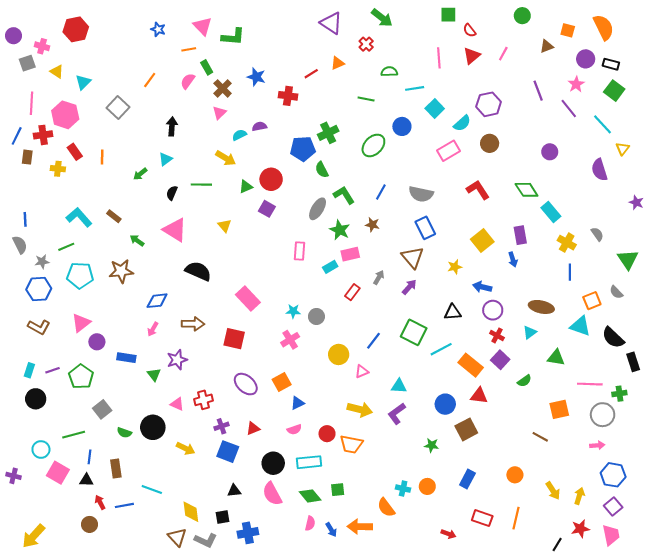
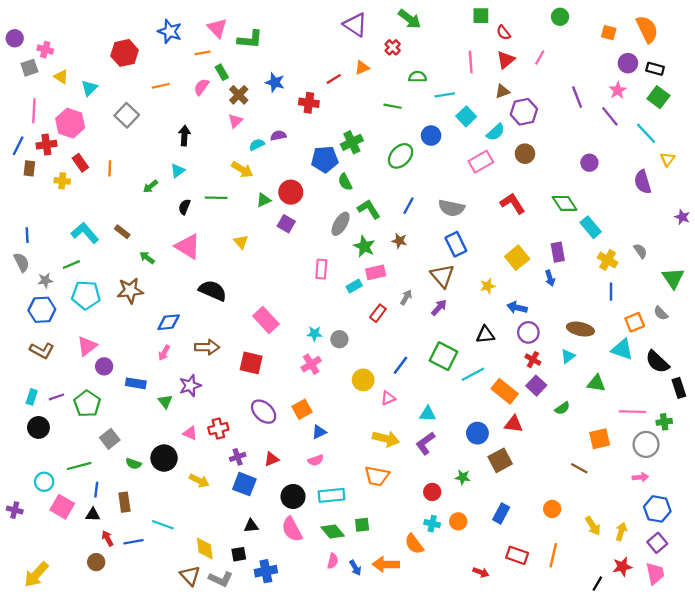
red hexagon: (76, 29) -> (124, 53), moved
blue star: (158, 29) -> (170, 31), size x1.5
brown triangle: (547, 46) -> (502, 91), moved
orange line: (150, 80) -> (161, 86), turned 42
red circle: (327, 434) -> (432, 492), moved

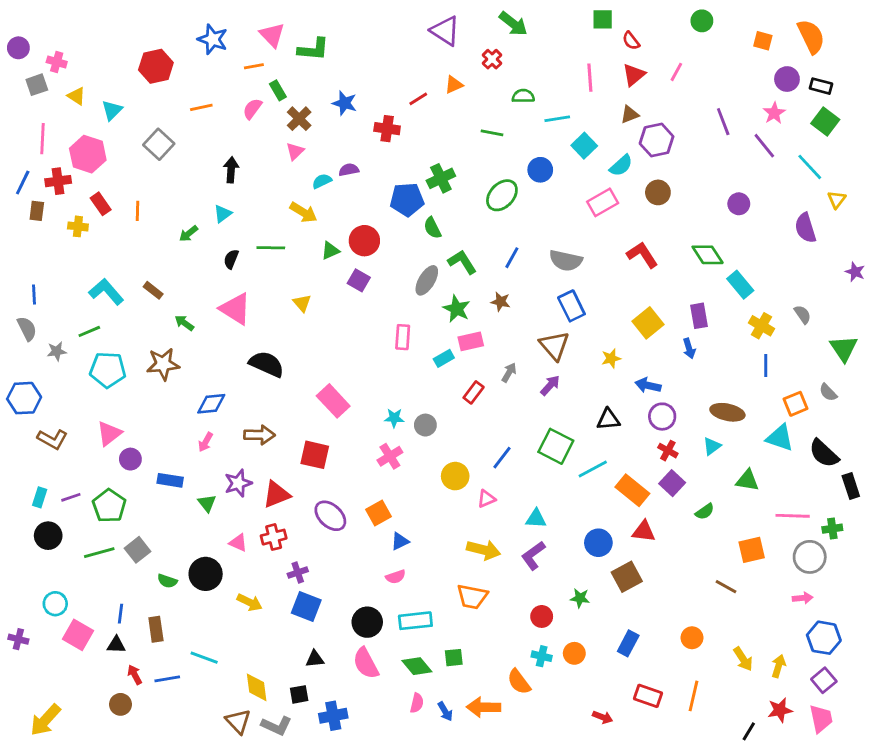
blue hexagon: (42, 310) -> (24, 398), moved
red triangle: (272, 459) -> (276, 495), moved, size x1.5
green line: (79, 466) -> (99, 553), moved

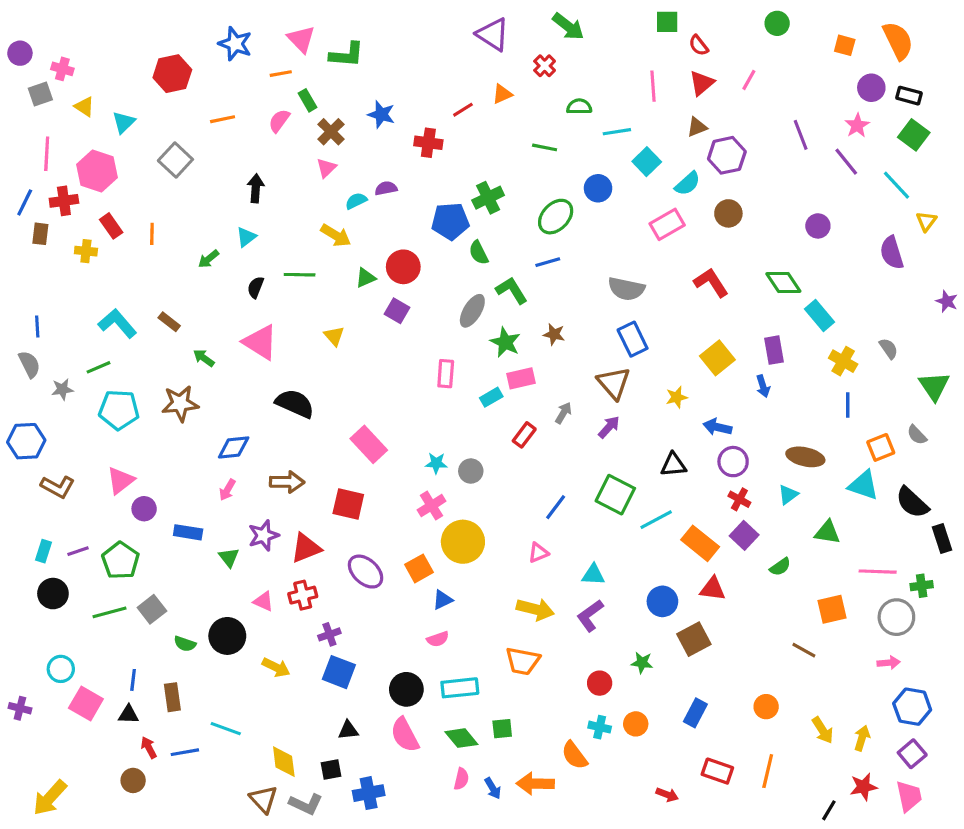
blue line: (512, 258) -> (548, 262), moved, turned 45
yellow circle: (455, 476) -> (463, 542), moved, size x1.4

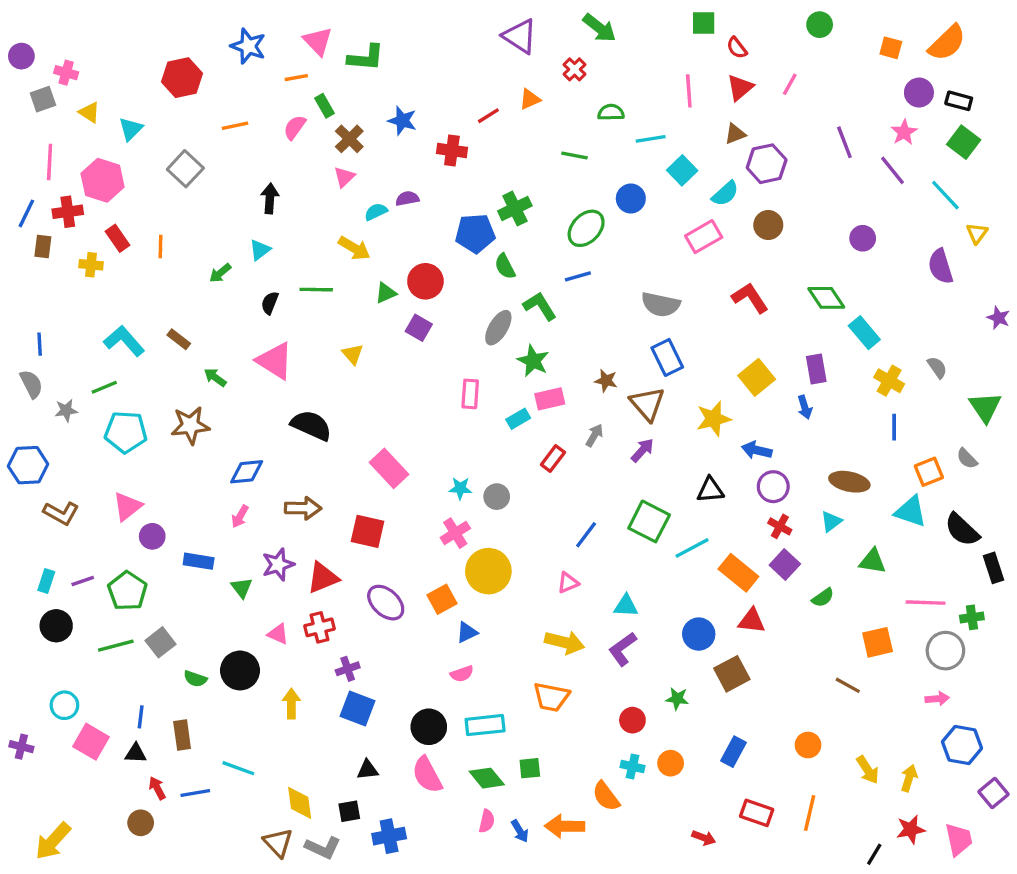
orange semicircle: (898, 41) -> (947, 43), turned 72
brown star: (554, 334) -> (606, 381), moved
yellow star: (677, 397) -> (714, 419), size x1.5
yellow arrow: (276, 667) -> (291, 704), turned -116
purple square: (912, 754) -> (993, 793), moved

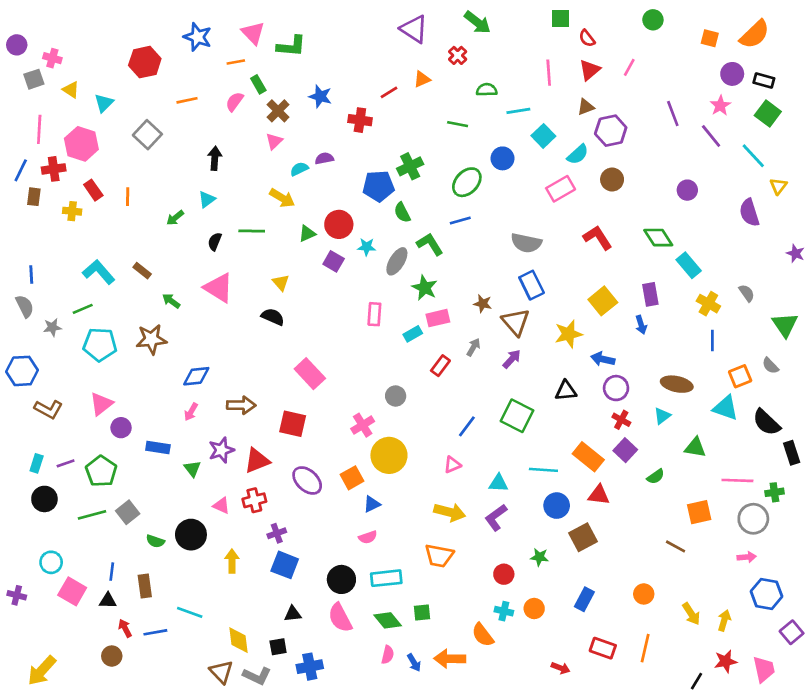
black semicircle: (311, 425) -> (273, 317), moved, size x0.7
cyan star: (460, 488) -> (367, 247), moved
cyan line: (692, 548) -> (543, 470), moved, turned 32

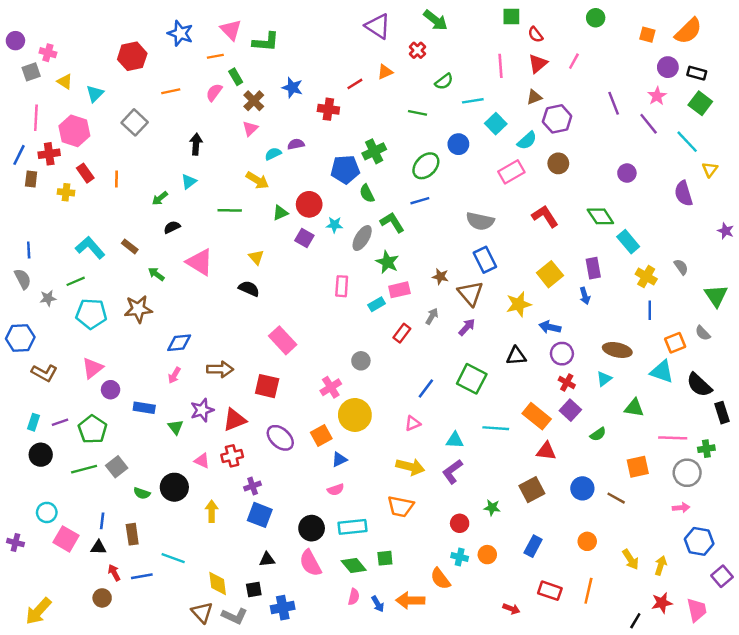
green semicircle: (487, 90) -> (444, 82), turned 144
black semicircle: (215, 242) -> (172, 227), moved, turned 42
blue circle: (557, 506) -> (582, 488), moved

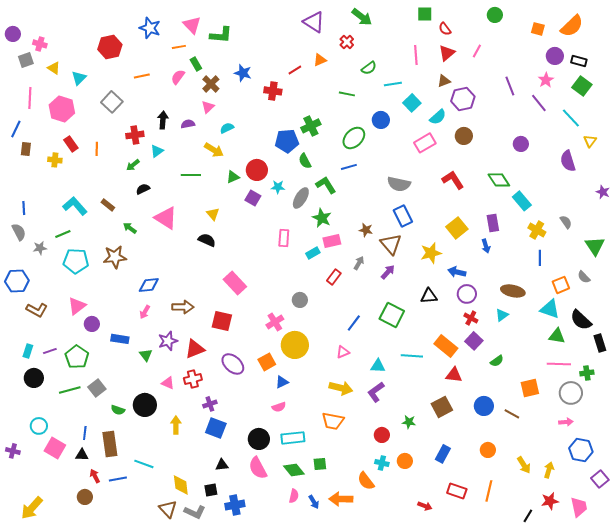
purple semicircle: (296, 144) -> (188, 124), moved
red cross: (49, 154) -> (135, 135), moved
green triangle: (634, 408) -> (557, 336), moved
brown rectangle: (132, 534) -> (110, 444), size x1.4

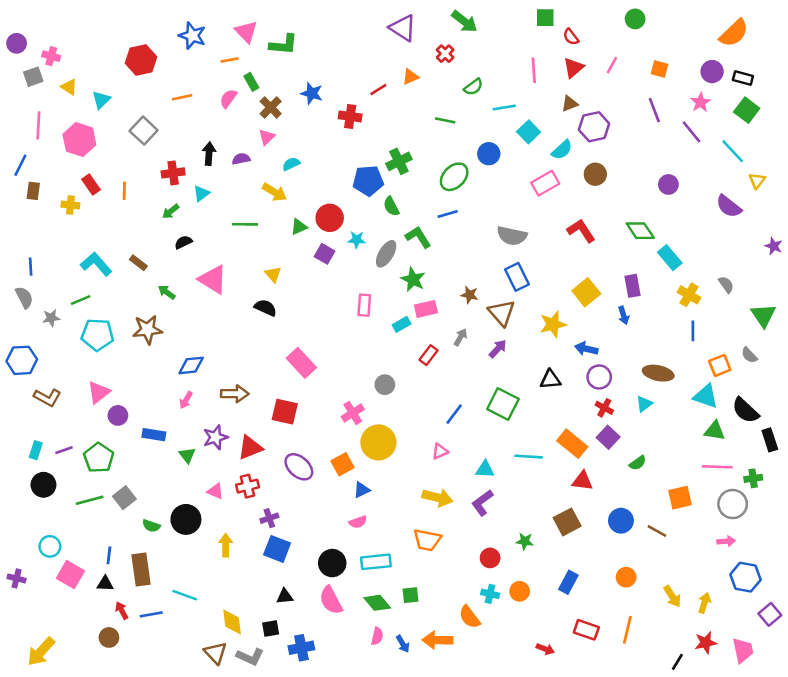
orange square: (538, 29) -> (659, 69), moved
purple semicircle: (568, 161) -> (729, 206), turned -35

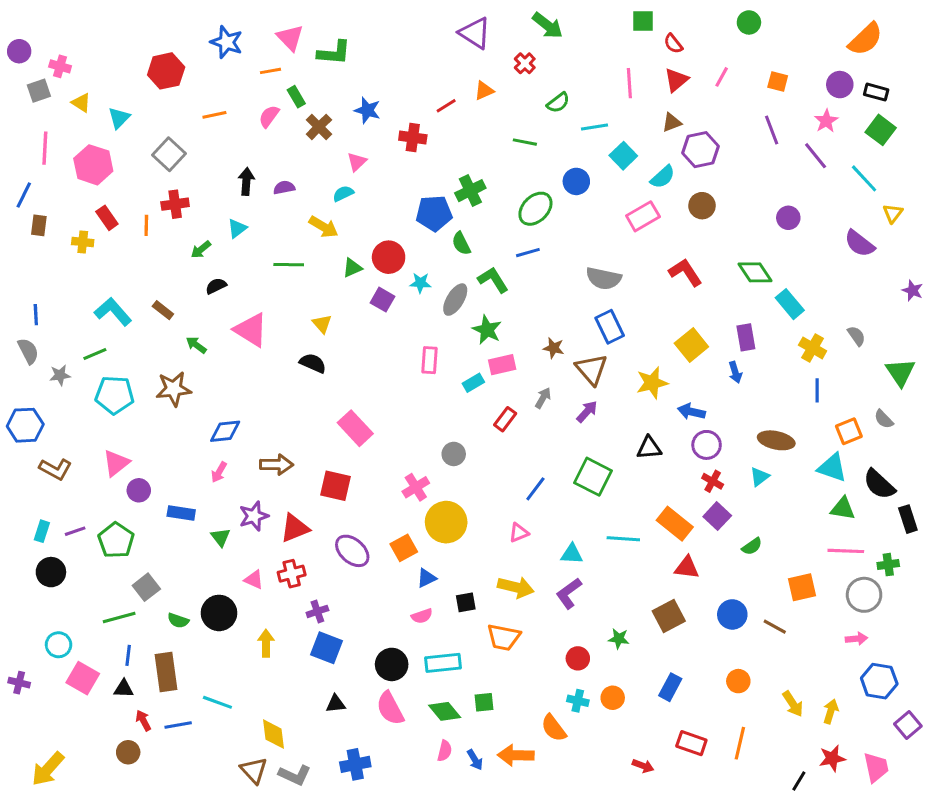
pink triangle: (267, 137) -> (357, 162), moved
red cross: (173, 173) -> (175, 204), moved
green line: (90, 500) -> (119, 618), moved
black square: (271, 629) -> (466, 602), moved

